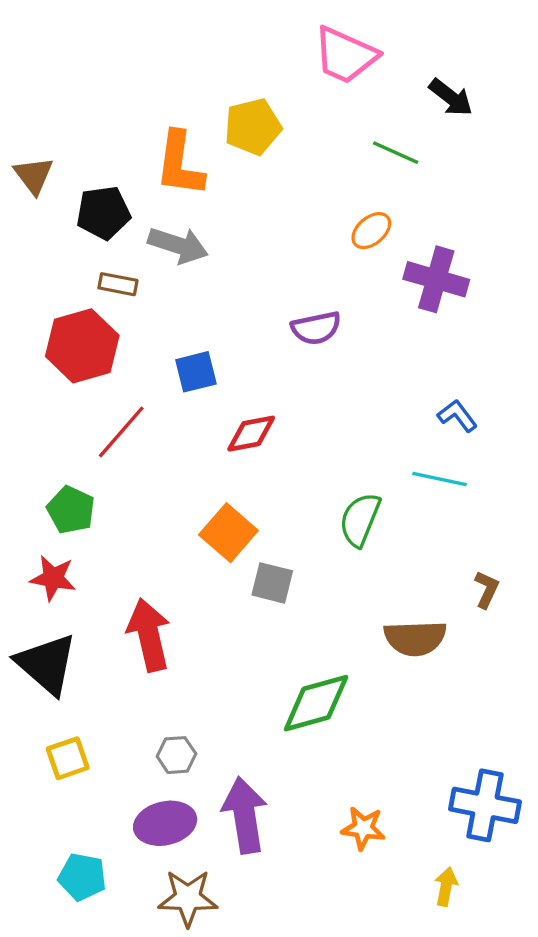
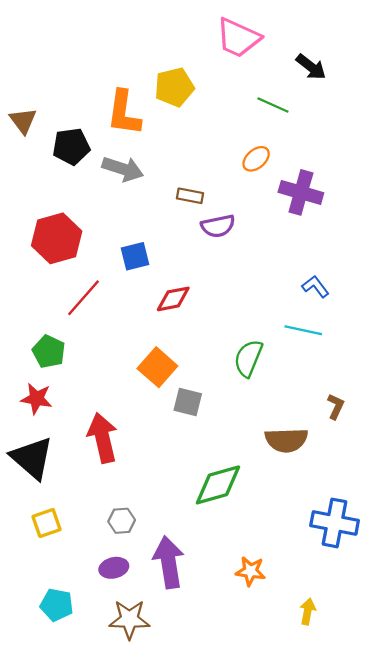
brown rectangle: (118, 284) -> (190, 196), moved
blue cross: (485, 805) -> (335, 523), moved
purple ellipse: (165, 823) -> (114, 568), size x0.7

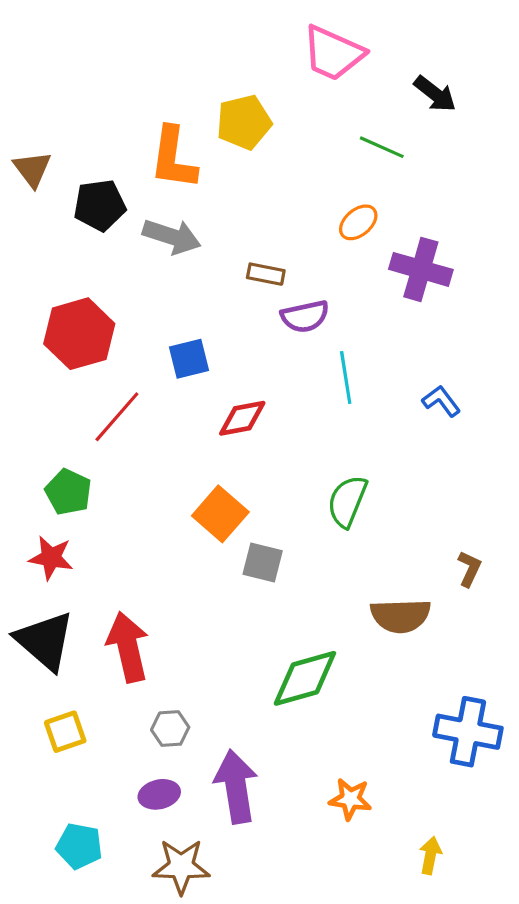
cyan line: (303, 330) -> (346, 378), moved, turned 69
red arrow: (103, 438) -> (128, 647), moved

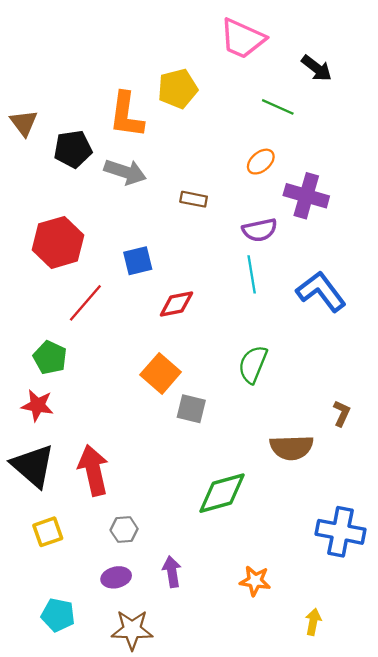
purple semicircle: (305, 316) -> (260, 230), moved
blue L-shape: (441, 401) -> (321, 291), size x1.8
purple arrow: (236, 787) -> (172, 572), size x0.6

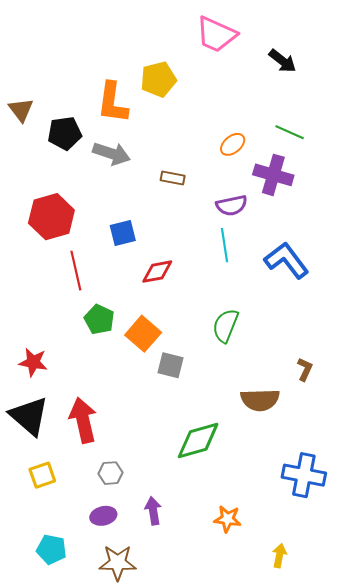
green line: (278, 107) -> (290, 132), moved
red line: (85, 303) -> (76, 271), turned -54
green pentagon: (50, 358) -> (99, 319), moved

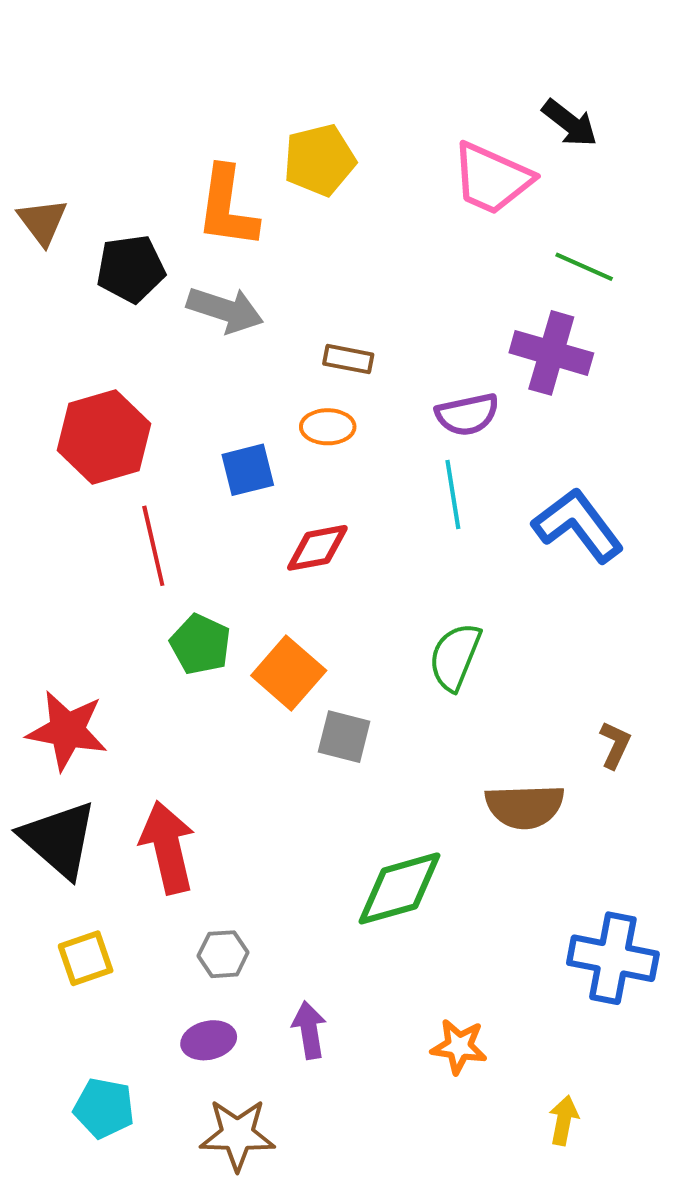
pink trapezoid: (216, 34) -> (492, 178), moved
orange ellipse: (233, 144) -> (328, 427), moved, turned 40
red star: (33, 362) -> (67, 730), size x1.4

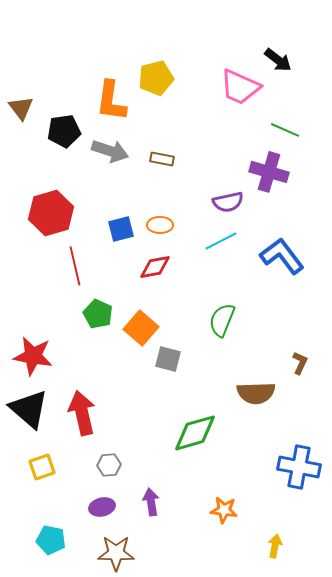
brown rectangle: (348, 359) -> (162, 159), moved
orange ellipse: (328, 427) -> (160, 225), moved
cyan line: (453, 494) -> (221, 241), turned 72

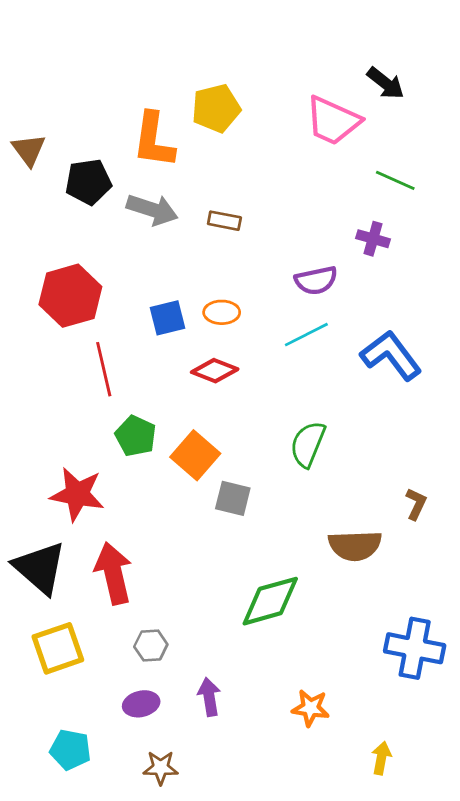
purple cross: (269, 172) -> (373, 239), size x0.6
red diamond: (155, 267) -> (215, 371), turned 32
red star: (33, 356) -> (77, 494), moved
yellow square: (42, 467) -> (58, 648), size x1.4
brown star: (116, 553) -> (161, 768), size x0.7

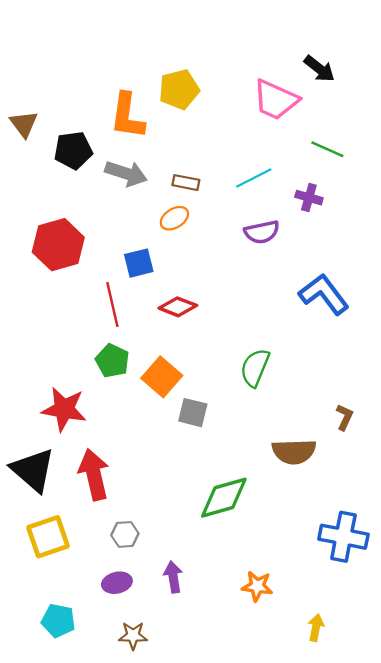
orange ellipse: (222, 312) -> (174, 218), moved, turned -32
cyan line: (306, 335) -> (254, 178), moved
red line: (104, 369) -> (112, 304), moved

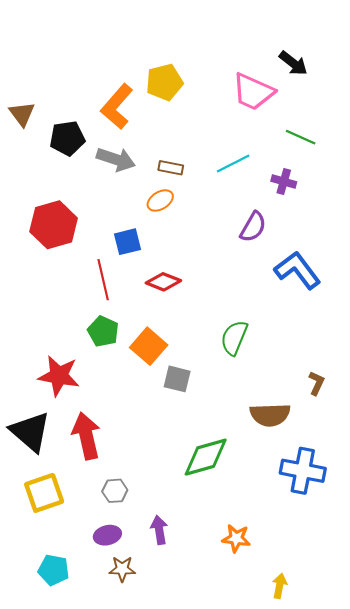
orange L-shape: (127, 116) -> (117, 107), turned 33
purple semicircle: (262, 232) -> (253, 227), moved, turned -48
blue cross: (343, 537) -> (303, 471), moved
yellow arrow: (316, 628) -> (280, 586), moved
brown star: (133, 636) -> (122, 569), moved

